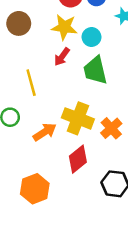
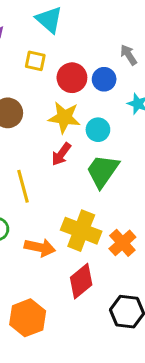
green trapezoid: (95, 70) -> (103, 171), turned 48
orange arrow: (45, 132) -> (40, 247), turned 45

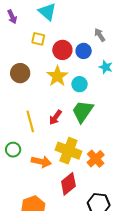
yellow star: (64, 117) -> (57, 76), turned 30
red arrow: (61, 154) -> (55, 117), moved

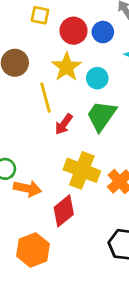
yellow line: (30, 121) -> (46, 98), moved
orange arrow: (41, 162) -> (27, 188), moved
red diamond: (68, 184) -> (64, 211), moved

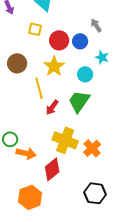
cyan circle: (97, 78) -> (85, 74), moved

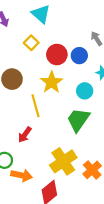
yellow square: (35, 29) -> (31, 43), turned 32
red arrow: (52, 107) -> (25, 135), moved
yellow cross: (65, 140) -> (63, 161), turned 35

